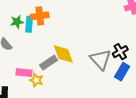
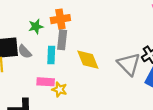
cyan rectangle: (29, 24) -> (51, 55), moved
gray rectangle: (49, 63) -> (62, 40), moved, turned -48

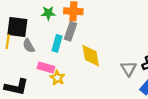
gray semicircle: (25, 52) -> (29, 46), moved
gray triangle: (129, 64) -> (129, 69), size x0.7

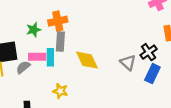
gray semicircle: (29, 46) -> (23, 67), turned 96
pink rectangle: (46, 68) -> (37, 57), moved

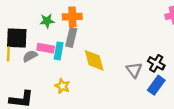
black cross: (149, 52) -> (156, 63), turned -35

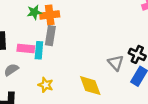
green star: (47, 21) -> (34, 12), moved
gray semicircle: (30, 56) -> (11, 70), moved
yellow diamond: (94, 60) -> (90, 86), moved

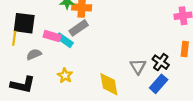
gray rectangle: (50, 36) -> (79, 28), turned 36
cyan rectangle: (39, 50) -> (65, 40), turned -70

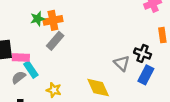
pink rectangle: (52, 36) -> (21, 58), moved
cyan rectangle: (65, 40) -> (31, 70), moved, turned 35

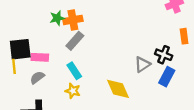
gray triangle: (122, 63) -> (142, 64), turned 42
cyan rectangle: (31, 70) -> (74, 71), moved

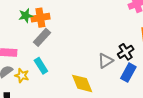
black cross: (164, 55) -> (126, 52), turned 35
yellow star: (73, 91) -> (22, 76), moved

